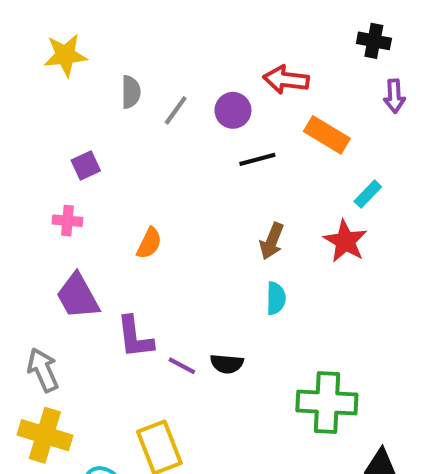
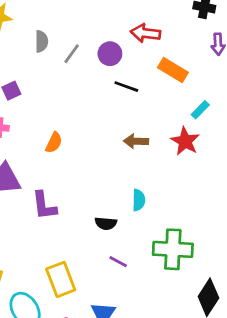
black line: (257, 159) -> (126, 87), turned 35
brown arrow: (272, 241) -> (136, 141), turned 70
cyan semicircle: (276, 298) -> (139, 200), moved
purple line: (182, 366) -> (118, 262), moved

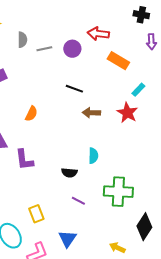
gray line: (72, 54) -> (44, 49), turned 42
black line: (126, 87) -> (74, 89), moved
yellow rectangle: (61, 279) -> (36, 214), size x0.7

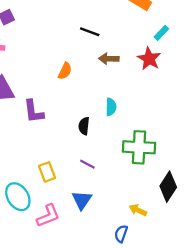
orange semicircle: (31, 114) -> (65, 71), moved
black semicircle: (69, 173) -> (84, 126), turned 91
purple line: (78, 201) -> (87, 164), moved

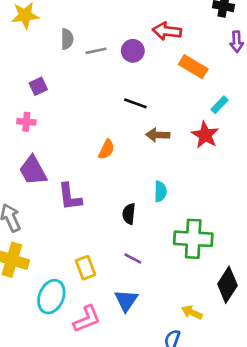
cyan ellipse: (18, 197) -> (51, 297), turned 56

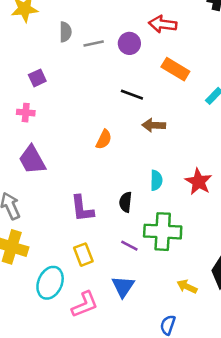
orange rectangle: (193, 67) -> (175, 69), moved
red star: (205, 135) -> (199, 182), moved
purple L-shape: (70, 197) -> (82, 209), moved
green cross: (193, 239) -> (163, 232), moved
yellow arrow: (192, 312) -> (187, 287), moved

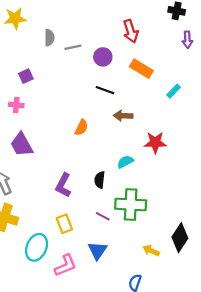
red arrow: (163, 24) -> (131, 31), turned -115
purple circle: (129, 43) -> (103, 57), moved
cyan semicircle: (156, 180) -> (125, 162), turned -119
red star: (199, 182) -> (155, 142), moved, turned -30
purple L-shape: (82, 209) -> (63, 185), turned 35

